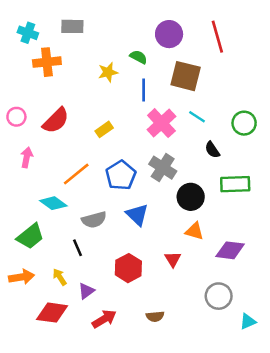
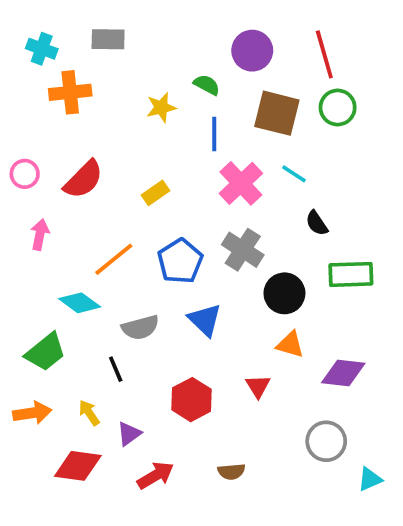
green circle: (244, 123) -> (338, 107), moved

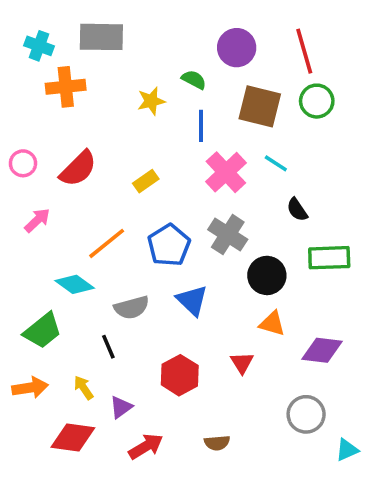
gray rectangle: (108, 39) -> (101, 37), size x1.4
pink arrow: (40, 235) -> (37, 220), turned 36

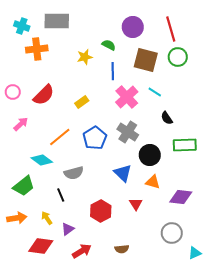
blue triangle: (192, 300) -> (123, 173), moved

